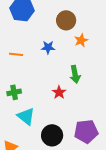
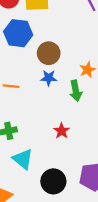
brown circle: (66, 20) -> (49, 53), moved
green arrow: (75, 74) -> (76, 91), moved

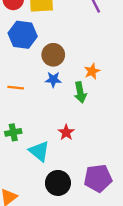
cyan triangle: (23, 159) -> (39, 151), moved

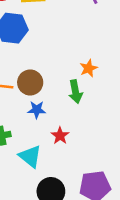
brown circle: (53, 55) -> (30, 83), moved
blue star: (53, 79) -> (37, 110), moved

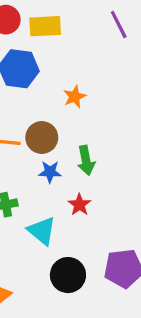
orange star: (89, 68) -> (75, 97), moved
green arrow: (76, 92) -> (86, 160), moved

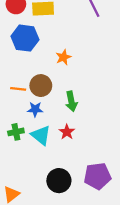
blue star: (50, 172) -> (35, 109), moved
cyan triangle: (42, 231) -> (41, 135), moved

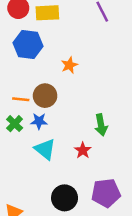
green arrow: (71, 101) -> (101, 125), moved
green cross: (16, 132) -> (15, 124), moved, turned -35
red star: (67, 132) -> (83, 150), moved

